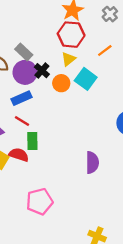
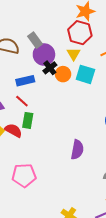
yellow triangle: (68, 59) -> (73, 54), turned -32
black cross: (42, 71) -> (50, 68), moved
purple circle: (25, 72) -> (44, 55), moved
cyan square: (86, 79) -> (85, 74), turned -30

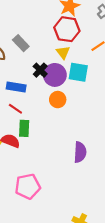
purple circle: (44, 55) -> (55, 75), moved
orange circle: (63, 74) -> (58, 100), moved
blue rectangle: (25, 81) -> (16, 87), turned 30

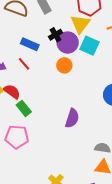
yellow triangle: (63, 52) -> (80, 24), size x1.5
green rectangle: (24, 128) -> (24, 108), moved, turned -56

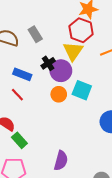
cyan square: (89, 46) -> (82, 90), moved
purple semicircle: (72, 118) -> (61, 161), moved

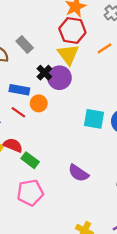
cyan square: (82, 90) -> (94, 119), moved
orange circle: (59, 94) -> (39, 103), moved
purple semicircle: (61, 161) -> (78, 173), turned 120

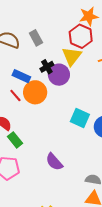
orange circle: (39, 103) -> (35, 92), size x1.5

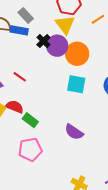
blue rectangle: (21, 76) -> (19, 30), moved
orange circle: (35, 92) -> (77, 54), moved
cyan square: (80, 118) -> (76, 84), moved

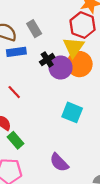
blue rectangle: (19, 30) -> (16, 52), moved, turned -30
orange circle: (77, 54) -> (79, 64), moved

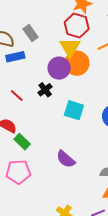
black cross: (47, 60) -> (45, 90), moved

